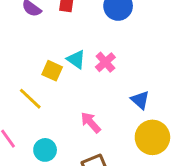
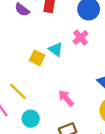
pink cross: (105, 62) -> (81, 38), moved
yellow line: (30, 99) -> (18, 91), moved

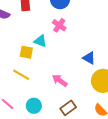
yellow line: (18, 91) -> (21, 75), moved

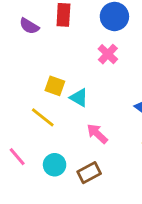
cyan triangle: (40, 41) -> (79, 98), moved
brown rectangle: (68, 108) -> (89, 173), moved

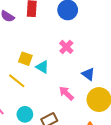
pink cross: (108, 54) -> (66, 47), moved
pink arrow: (97, 134) -> (66, 93), moved

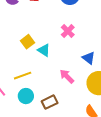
yellow square: (25, 59) -> (28, 42), turned 32
yellow line: (17, 81) -> (23, 76), moved, turned -60

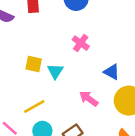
yellow square: (28, 42) -> (34, 64), turned -32
cyan triangle: (44, 50) -> (55, 71), turned 40

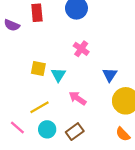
blue triangle: (112, 72) -> (110, 75), turned 35
pink arrow: (89, 99) -> (78, 98), moved

